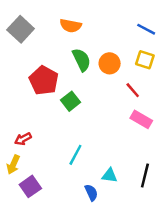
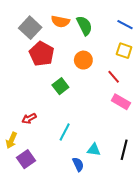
gray square: (21, 29) -> (30, 28), moved
green semicircle: (82, 60) -> (84, 26), moved
orange circle: (110, 63) -> (83, 60), moved
red pentagon: (44, 80) -> (42, 54), moved
red arrow: (23, 139) -> (29, 118), moved

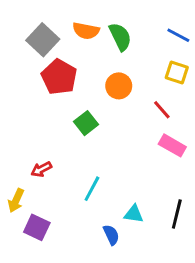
purple square: (26, 159) -> (37, 227), turned -30

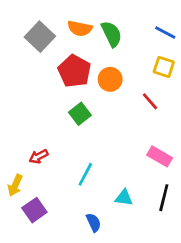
red pentagon: (59, 77) -> (74, 71), moved
pink rectangle: (172, 145) -> (160, 156), moved
purple square: (37, 227) -> (34, 210), turned 30
blue semicircle: (111, 235) -> (94, 222), moved

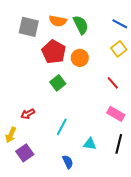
gray square: (40, 37) -> (29, 27), turned -30
yellow square: (164, 67) -> (119, 49), turned 35
red line: (150, 101) -> (113, 83), moved

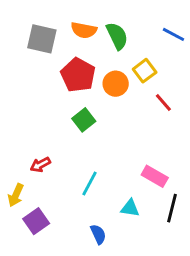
yellow square: (119, 49) -> (145, 71), moved
red line: (113, 83) -> (163, 102), moved
pink rectangle: (116, 114) -> (155, 176), moved

